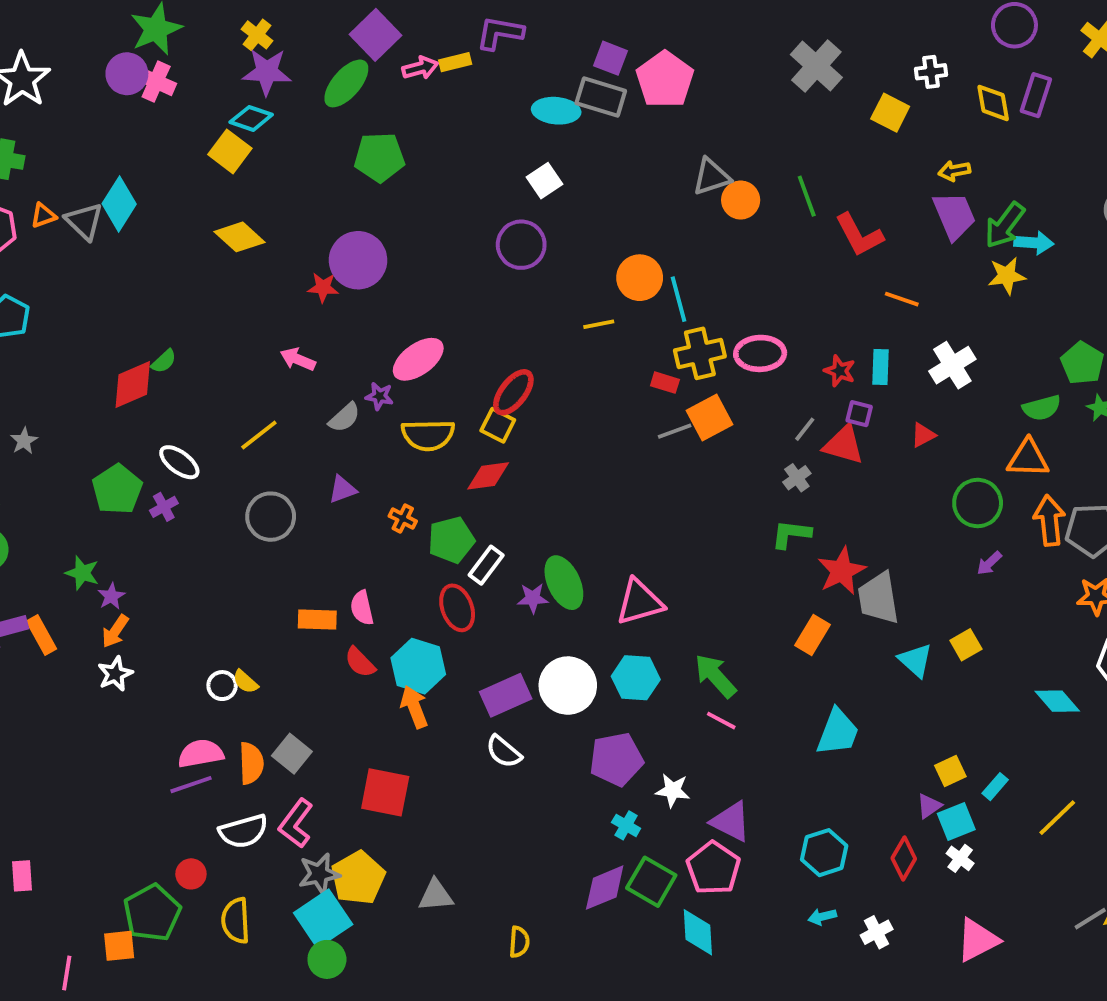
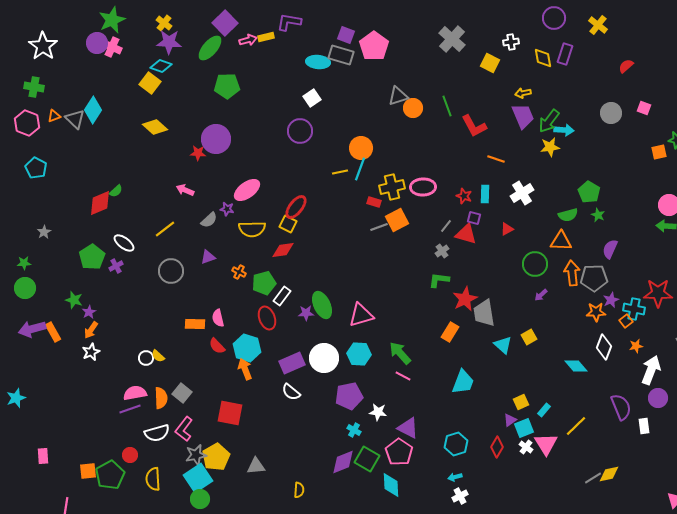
cyan line: (678, 299) -> (360, 169), moved, turned 35
white cross: (877, 932) -> (460, 496), moved
pink triangle: (978, 940) -> (546, 444), moved, turned -35
orange square: (119, 946) -> (88, 471), moved

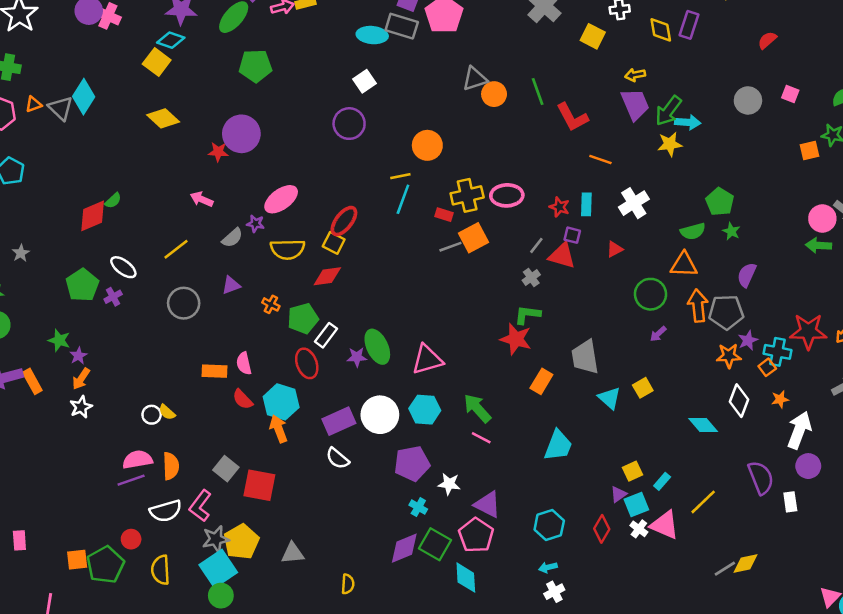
cyan line: (360, 169) -> (403, 199), moved
red star: (465, 299) -> (516, 339), moved, turned -30
gray square: (182, 393) -> (226, 469), moved
pink triangle: (546, 444) -> (665, 525), turned -35

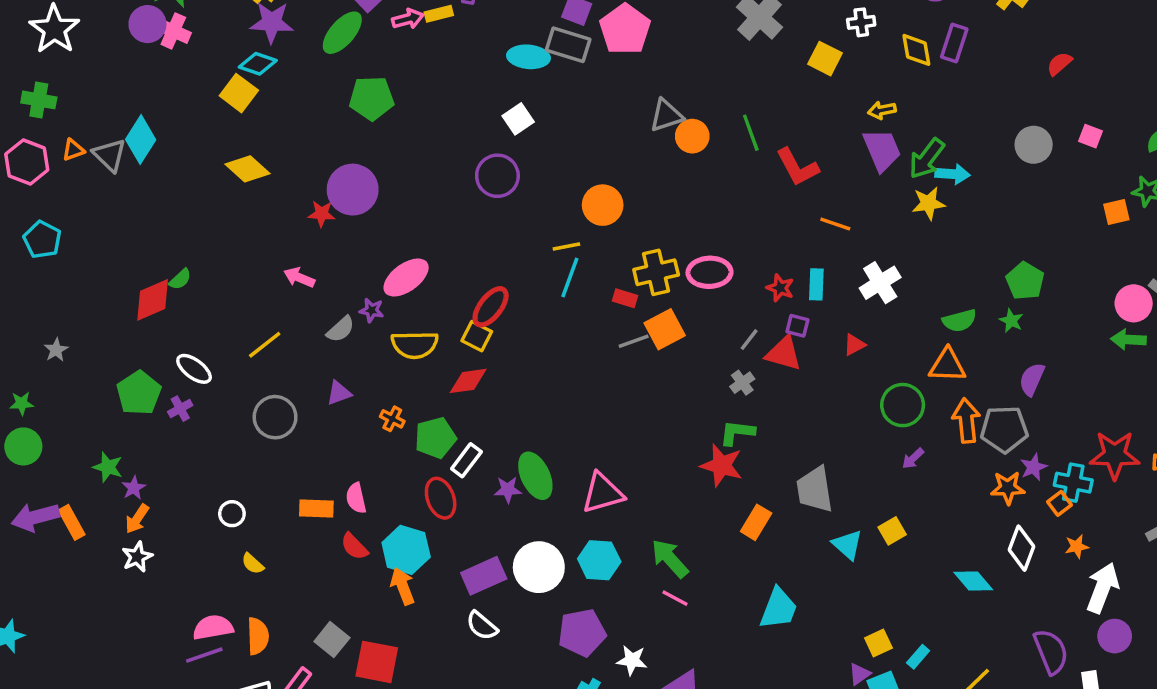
green pentagon: (720, 202) -> (1025, 281), moved
white circle: (152, 415) -> (232, 514), moved

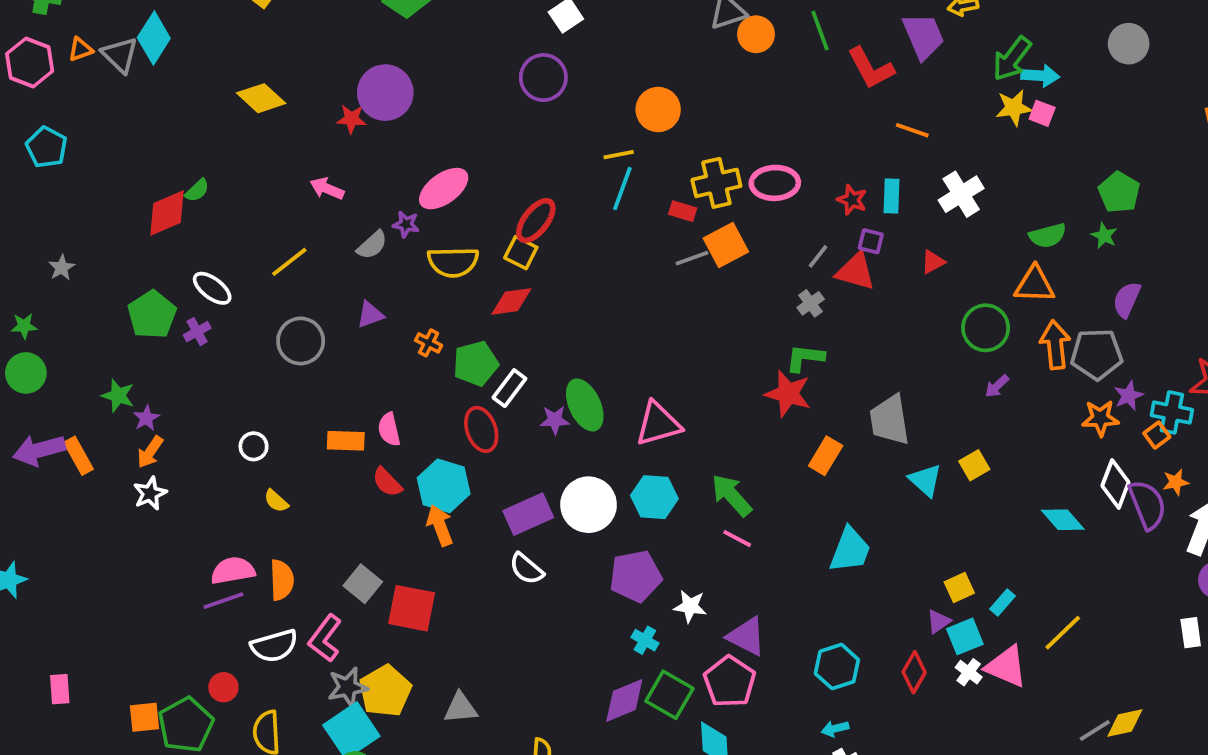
pink square: (1090, 136) -> (1042, 113), moved
purple trapezoid: (882, 150) -> (923, 36), moved
yellow diamond: (247, 169) -> (261, 98), moved
purple semicircle: (1051, 652) -> (1147, 505), moved

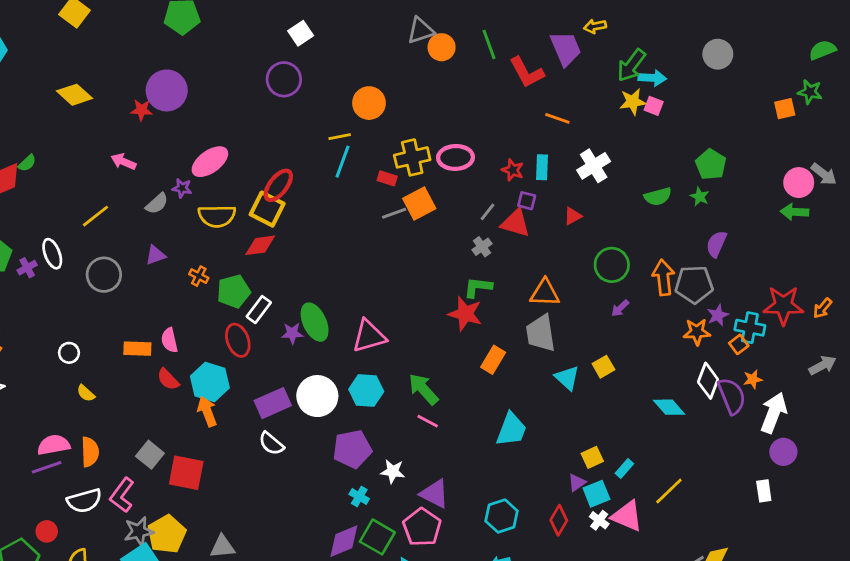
yellow square: (521, 253) -> (267, 209), size x1.4
orange triangle: (1034, 285) -> (545, 293), moved
white ellipse: (212, 288) -> (52, 254), moved, turned 32

